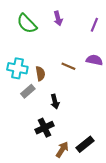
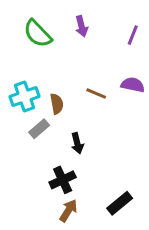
cyan cross: (17, 68) -> (25, 96), turned -30
brown arrow: (62, 149) -> (68, 211), moved

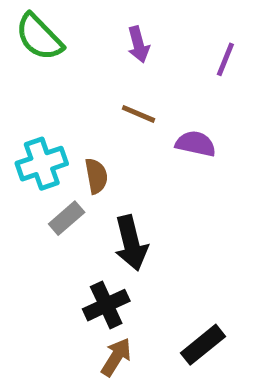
green semicircle: (38, 34) -> (39, 37), moved
purple semicircle: (133, 85) -> (196, 144), moved
brown line: (96, 94) -> (138, 114), moved
black arrow: (77, 143) -> (131, 243), size x1.5

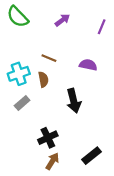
purple arrow: (138, 44) -> (62, 20), turned -112
brown line: (138, 114) -> (49, 58), moved
gray rectangle: (67, 218) -> (22, 103), moved
black arrow: (131, 243) -> (74, 101), moved

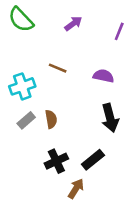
brown semicircle: (43, 79) -> (51, 119), moved
black arrow: (74, 101) -> (110, 118), moved
black rectangle: (92, 156) -> (93, 160), moved
brown arrow: (52, 161) -> (76, 189), moved

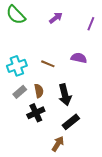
brown line: (58, 68) -> (48, 64), moved
black arrow: (110, 118) -> (65, 95), moved
black cross: (56, 161) -> (36, 113), moved

